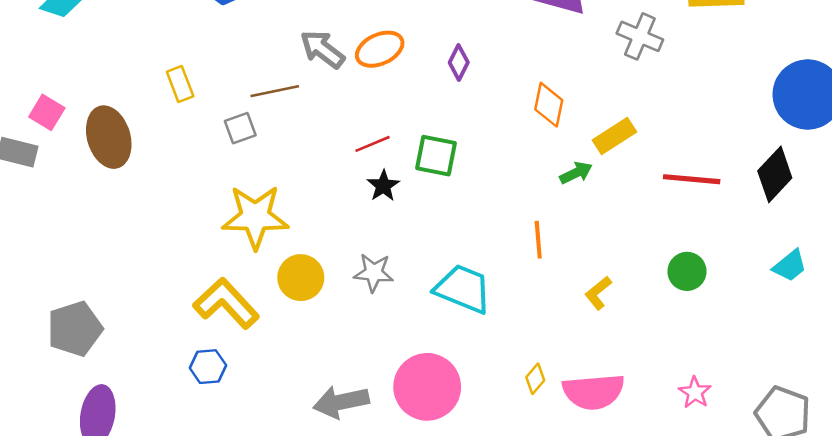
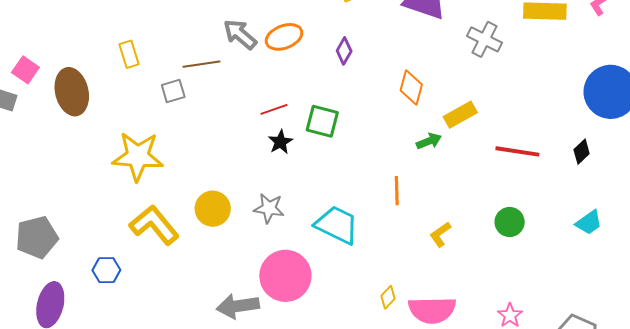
black diamond: (775, 174) -> (582, 152), size x0.6
yellow star: (255, 217) -> (138, 156), moved
blue hexagon: (208, 367) -> (106, 270), moved
pink circle: (427, 387) -> (285, 276), moved

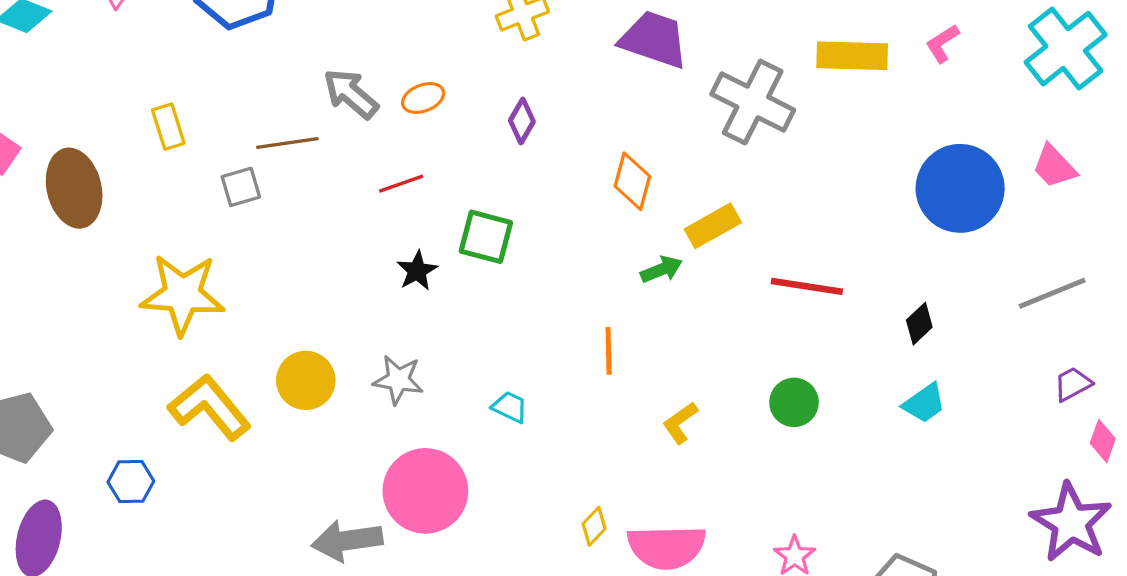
orange ellipse: (284, 37) -> (423, 98), size x0.7
gray cross: (484, 39) -> (753, 102), size x1.4
red line: (274, 109) -> (401, 184), moved
black diamond: (582, 152) -> (919, 324), moved
cyan trapezoid: (337, 225) -> (510, 407), size x0.5

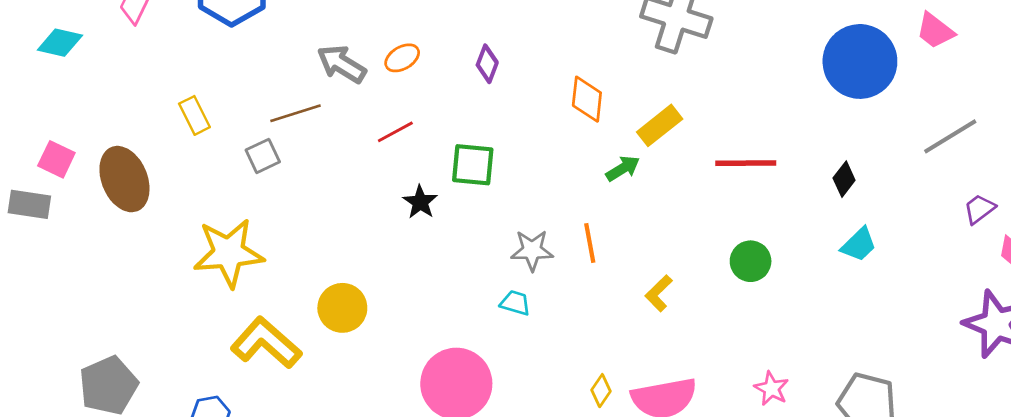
gray star: (398, 380) -> (532, 250), moved

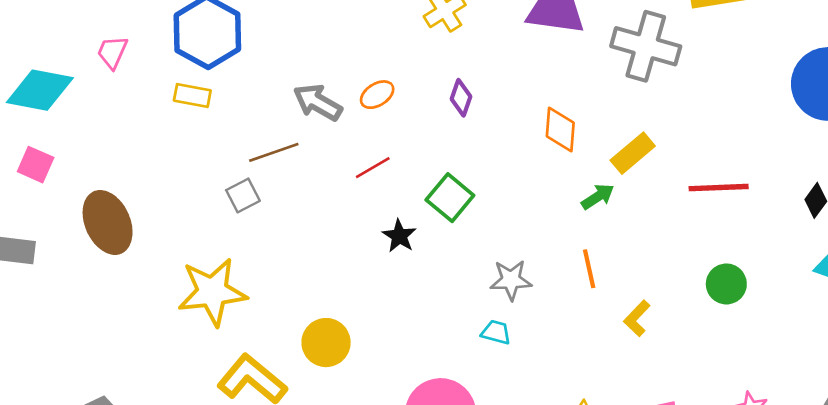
cyan diamond: (60, 43) -> (40, 90), size x1.5
yellow rectangle: (194, 115) -> (192, 95), moved, turned -51
pink square: (56, 159) -> (36, 165), moved
green square: (473, 165) -> (450, 198), turned 36
orange line: (590, 243) -> (589, 269), moved

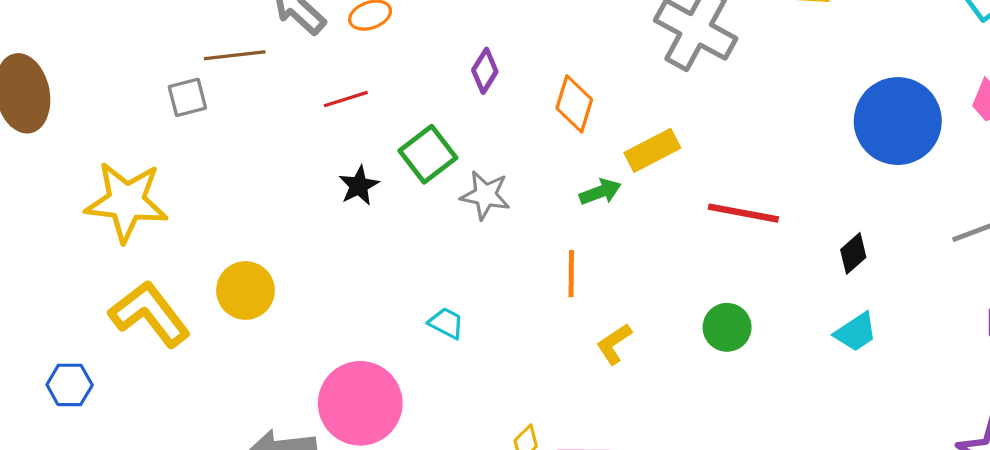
purple diamond: (461, 98) -> (485, 71), moved
gray star: (511, 280) -> (485, 195), moved

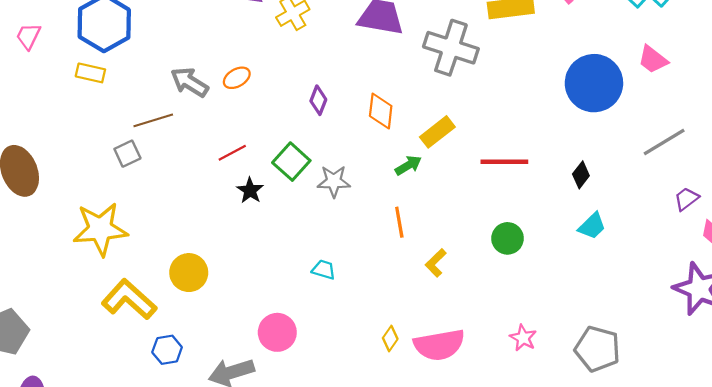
red line: (346, 99) -> (232, 153), moved
blue hexagon: (70, 385) -> (167, 350), moved
pink circle: (360, 403) -> (277, 332), size x0.7

